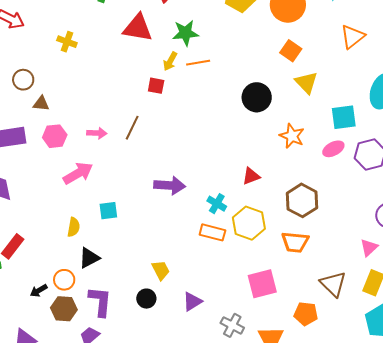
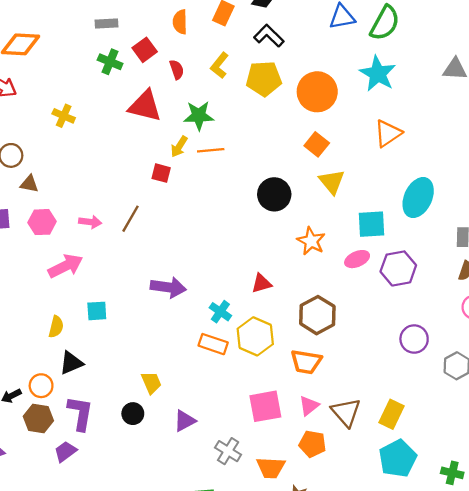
pink triangle: (369, 248) -> (309, 406), moved

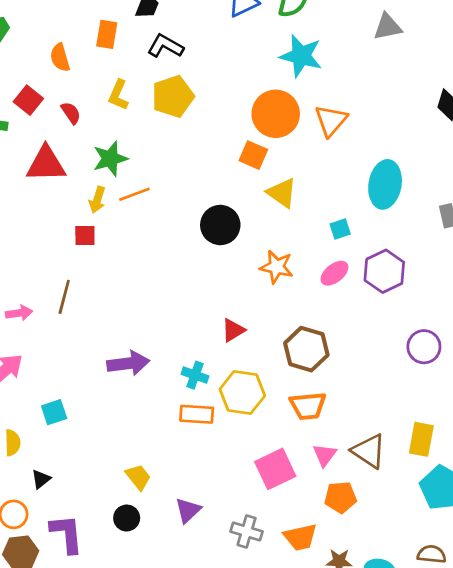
orange circle: (317, 92) -> (276, 114), moved
cyan square: (371, 224) -> (340, 229), size x0.6
black triangle: (71, 363) -> (41, 479), size x0.7

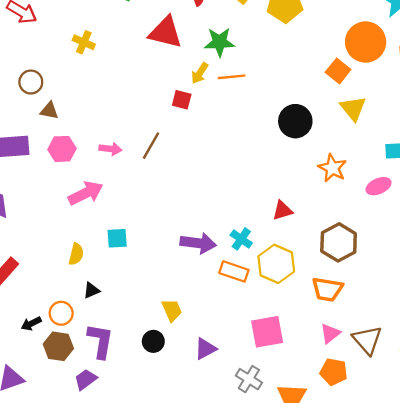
purple arrow: (128, 363) -> (198, 243), moved
pink square: (275, 469) -> (267, 332), moved

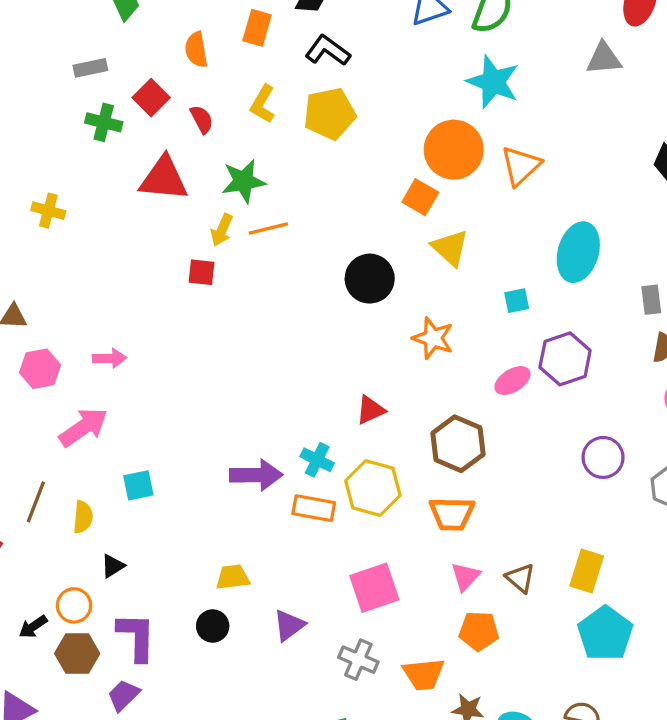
brown line: (151, 146) -> (36, 502), moved
pink ellipse: (379, 186) -> (512, 381), moved
yellow trapezoid: (172, 310) -> (233, 577), turned -65
brown triangle: (367, 340) -> (520, 578), size x0.7

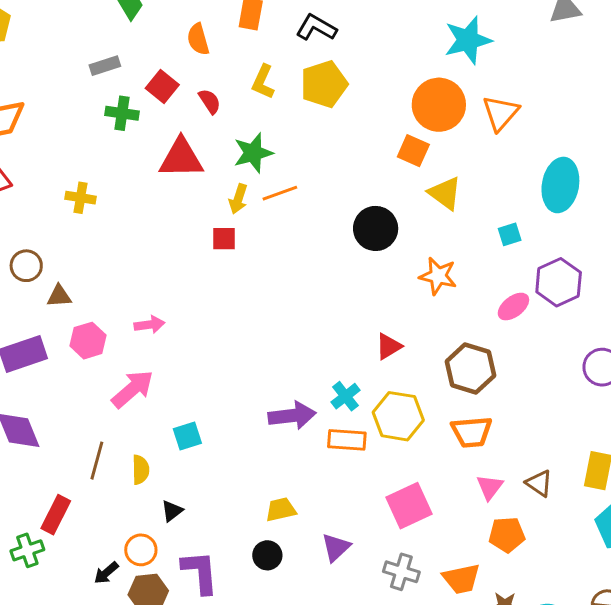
cyan star: (493, 82) -> (468, 40), turned -30
cyan cross: (317, 460) -> (346, 396), turned 32

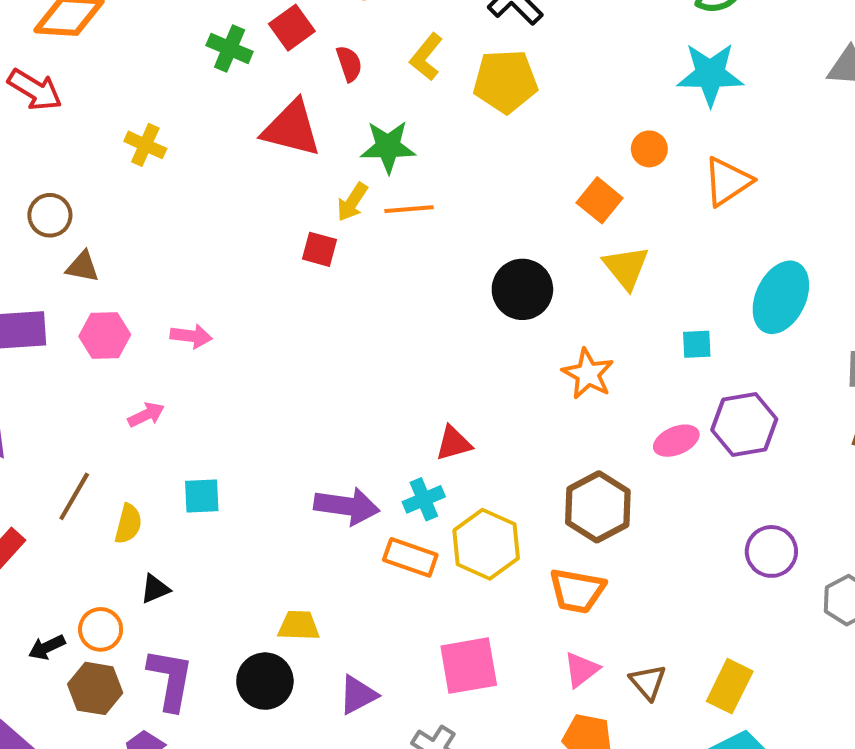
orange circle: (439, 105) -> (649, 149), size x0.5
red triangle: (389, 346) -> (454, 443), moved
pink arrow: (132, 389) -> (146, 415), size x0.6
black circle: (267, 555) -> (265, 681), size x1.4

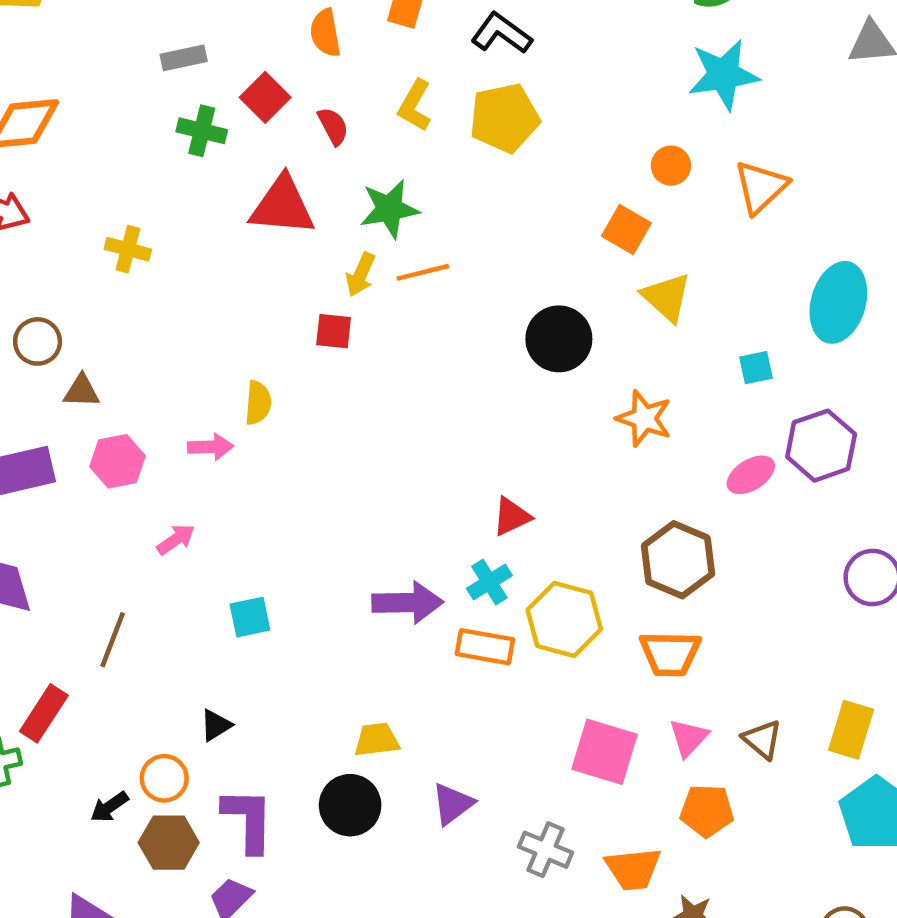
yellow semicircle: (128, 524) -> (258, 403), moved
pink square: (469, 666) -> (604, 752), moved, turned 36

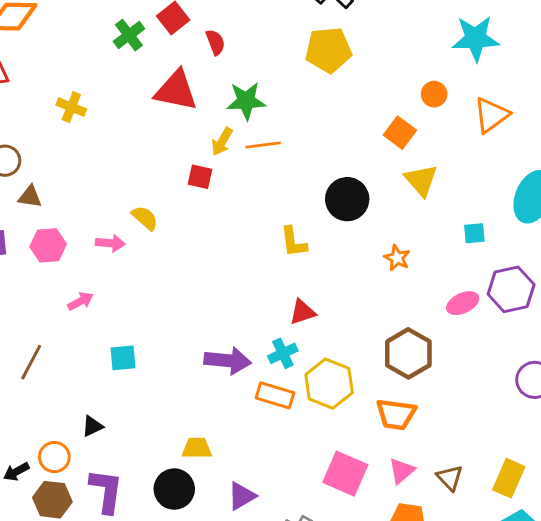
yellow L-shape: (415, 105) -> (293, 242), moved, turned -44
green cross: (202, 131) -> (129, 35), turned 32
yellow semicircle: (258, 403) -> (145, 218), turned -60
orange star: (644, 418) -> (397, 258), size x0.7

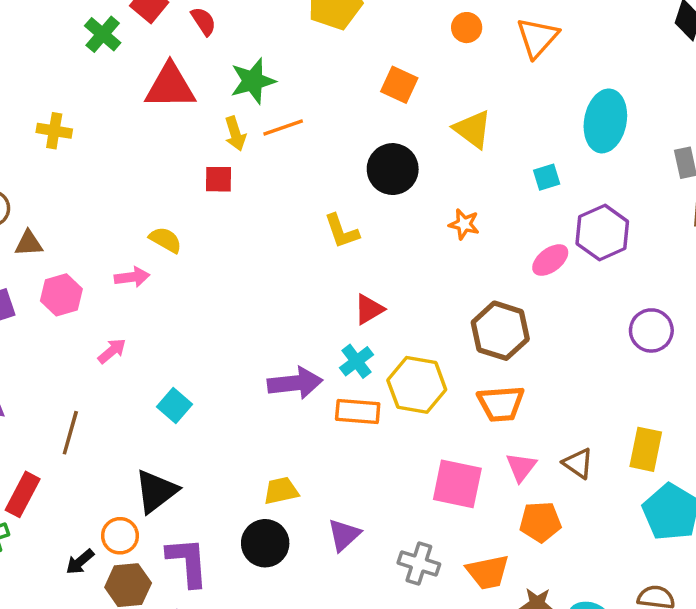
orange square: (400, 133) -> (399, 85), moved
yellow arrow: (222, 142) -> (235, 134), turned -36
cyan square: (123, 358) -> (175, 405), turned -32
black triangle: (92, 426) -> (156, 491), size x1.8

